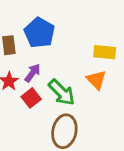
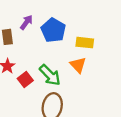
blue pentagon: (39, 33) -> (53, 30), moved
purple arrow: (32, 73) -> (26, 22), moved

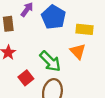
red square: (25, 80) -> (26, 78), moved

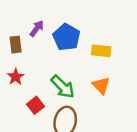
orange triangle: (78, 51) -> (101, 85), moved

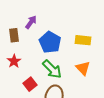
blue pentagon: (66, 37) -> (50, 42), moved

